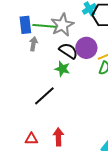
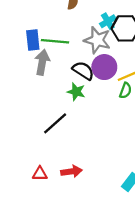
gray star: (62, 25) -> (97, 40), moved, turned -30
gray arrow: (33, 44) -> (42, 62), size x1.5
red arrow: (58, 137) -> (71, 171), turned 84

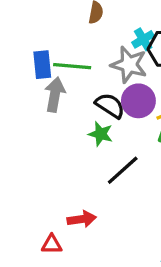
black line: (55, 123) -> (123, 170), moved
red arrow: (71, 171) -> (82, 219), moved

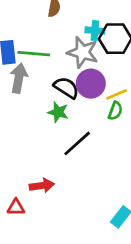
cyan cross: (143, 39) -> (95, 31), turned 36

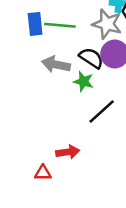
gray arrow: (19, 78) -> (56, 64), moved, turned -88

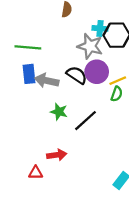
blue rectangle: (35, 24) -> (29, 74), moved
green line: (60, 25) -> (28, 47), moved
green star: (83, 81) -> (59, 112), moved

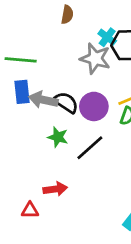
cyan cross: (100, 28) -> (107, 37), turned 32
purple circle: (97, 72) -> (94, 106), moved
black semicircle: (77, 75) -> (66, 102), moved

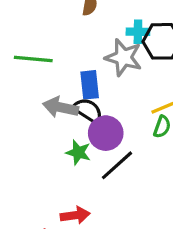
cyan cross: (107, 37) -> (138, 32), turned -36
blue rectangle: (22, 92) -> (90, 85), moved
purple circle: (94, 106) -> (106, 133), moved

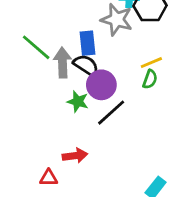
green line: (33, 59) -> (36, 47), moved, turned 36
gray arrow: (61, 107) -> (62, 63), turned 76

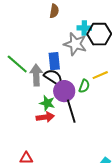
green semicircle: (150, 79) -> (84, 86), moved
black line: (111, 113) -> (71, 111), turned -65
red arrow: (75, 156) -> (45, 117), moved

